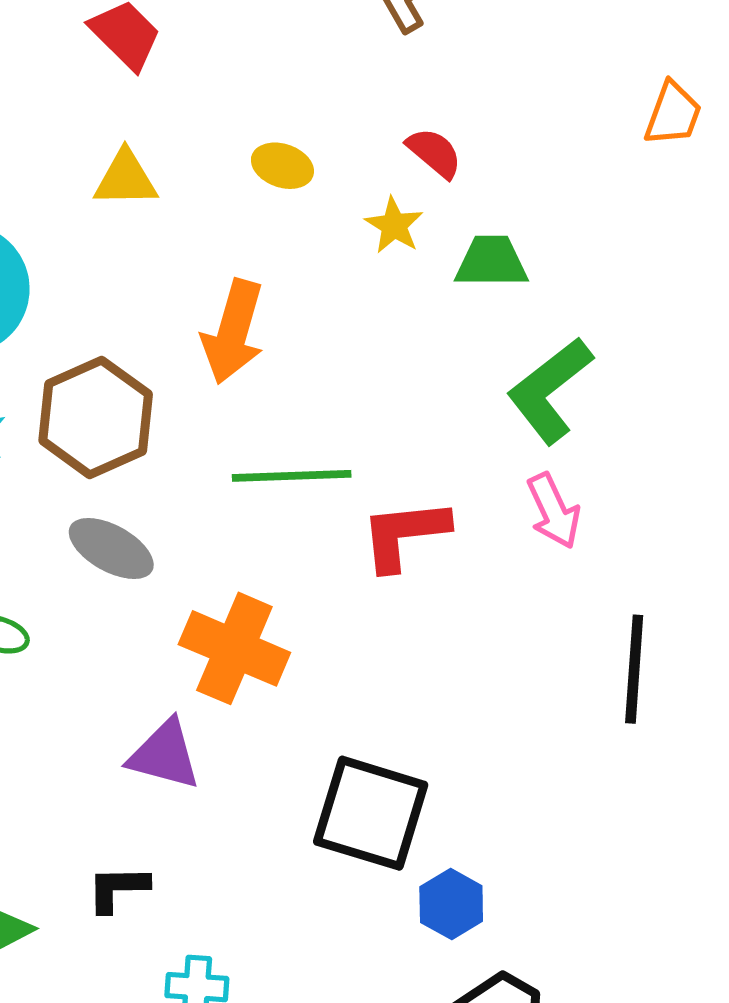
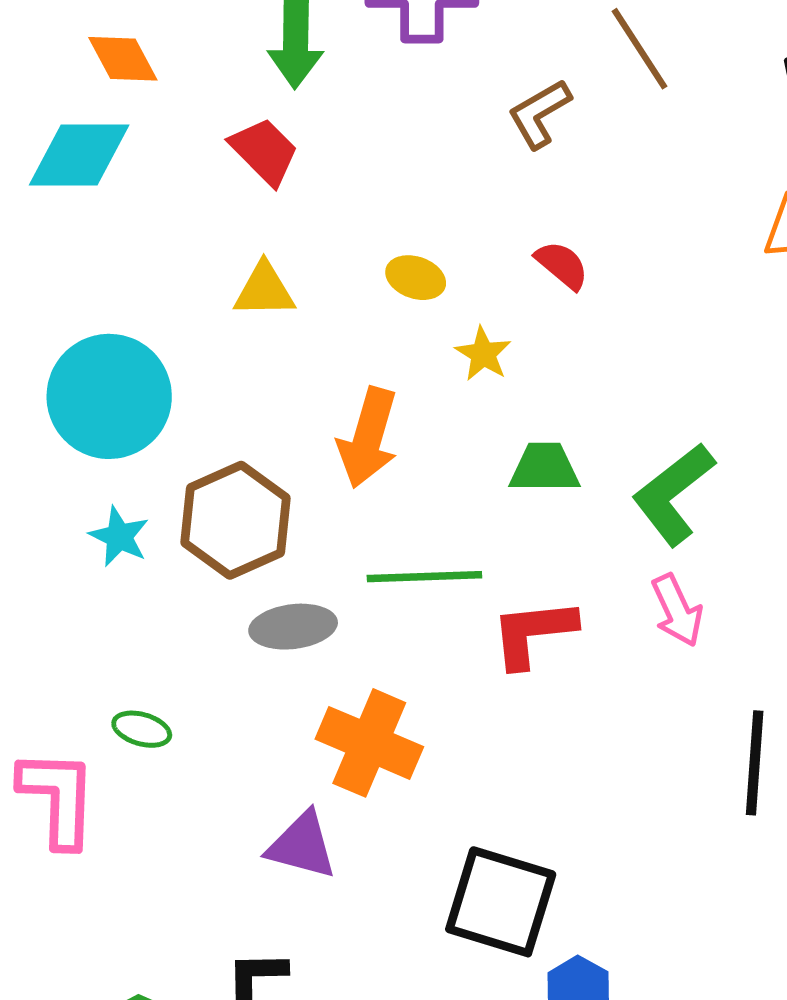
yellow star: (394, 225) -> (483, 354), moved
green trapezoid: (491, 262) -> (544, 468), moved
gray ellipse: (111, 548) -> (293, 627), moved, turned -36

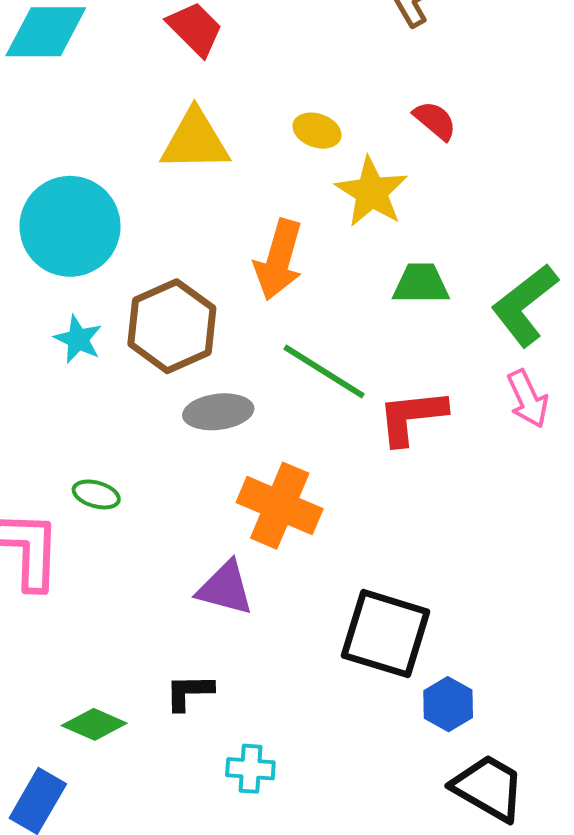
yellow triangle: (264, 290) -> (195, 141), size x1.4
yellow star: (483, 354) -> (371, 192), size x1.6
green line: (424, 577) -> (324, 372), turned 34

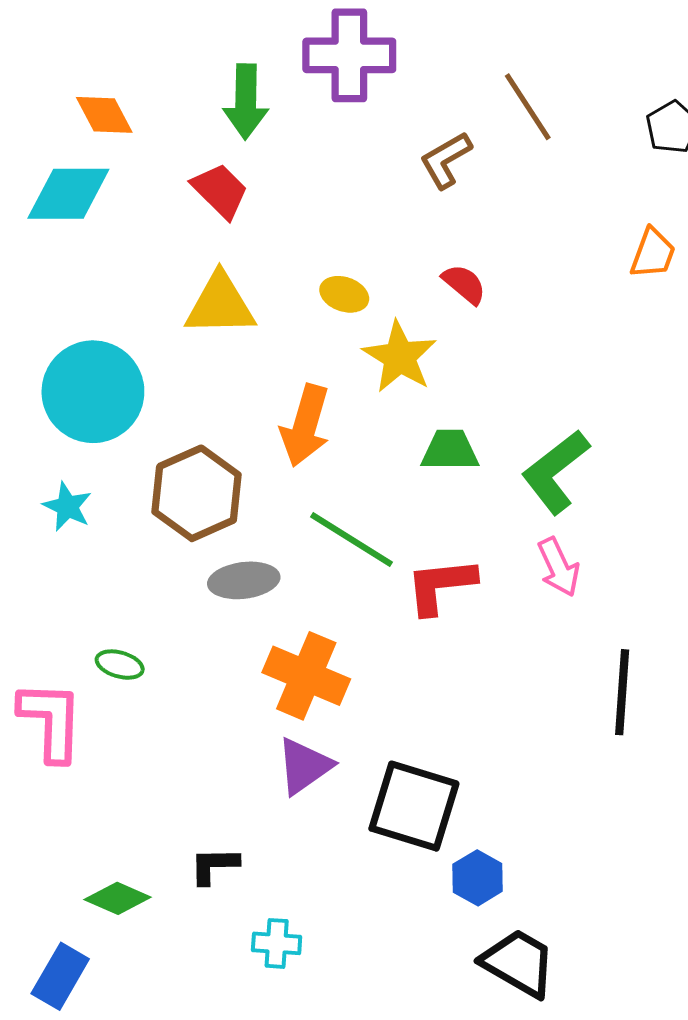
cyan star: (78, 339) -> (67, 507), moved
purple triangle: (225, 588) -> (304, 766), moved, turned -50

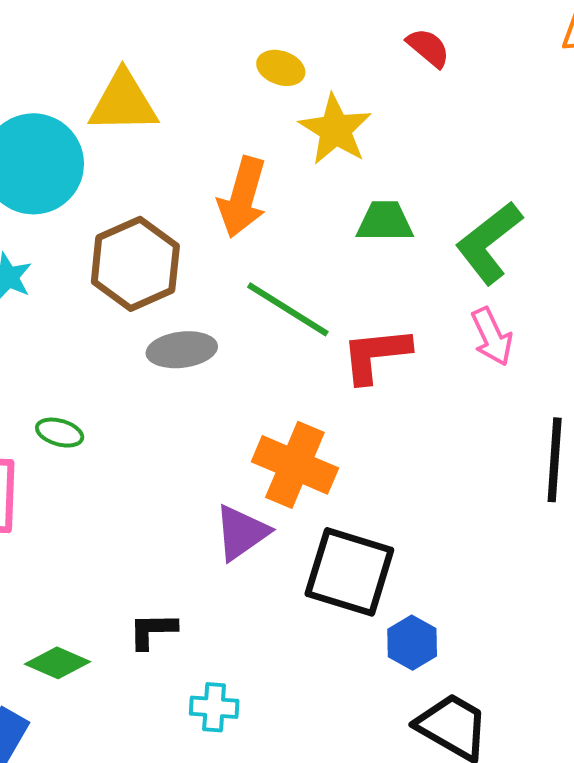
red semicircle: (464, 284) -> (428, 48), moved
yellow triangle: (220, 305) -> (123, 102), moved
orange cross: (306, 676) -> (295, 465), moved

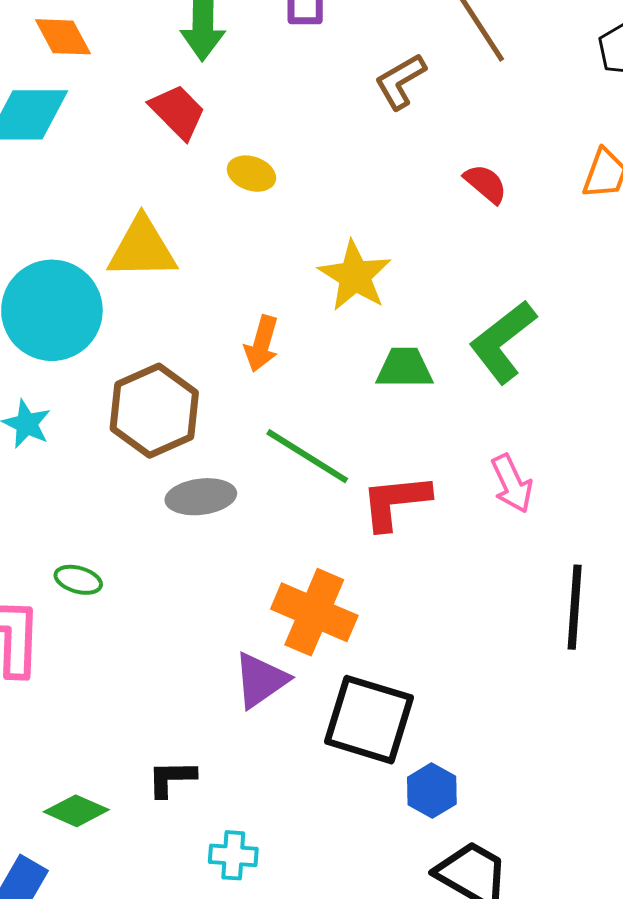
red semicircle: (428, 48) -> (486, 184), moved
yellow ellipse: (281, 68) -> (251, 174), moved
orange arrow: (242, 197) -> (262, 344), size x0.7
green L-shape: (489, 243) -> (503, 342), moved

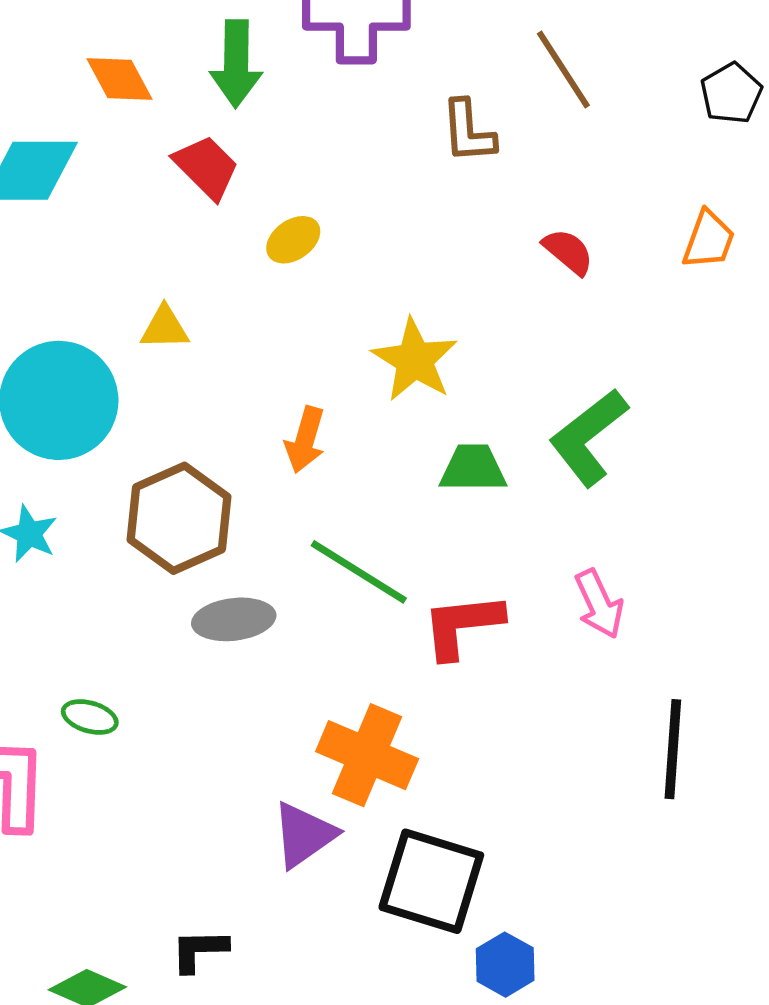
orange diamond: (63, 37) -> (119, 79), moved
brown L-shape: (400, 81) -> (468, 131), turned -64
yellow ellipse: (251, 174) -> (293, 240), turned -54
yellow triangle: (142, 249) -> (165, 328), size x0.6

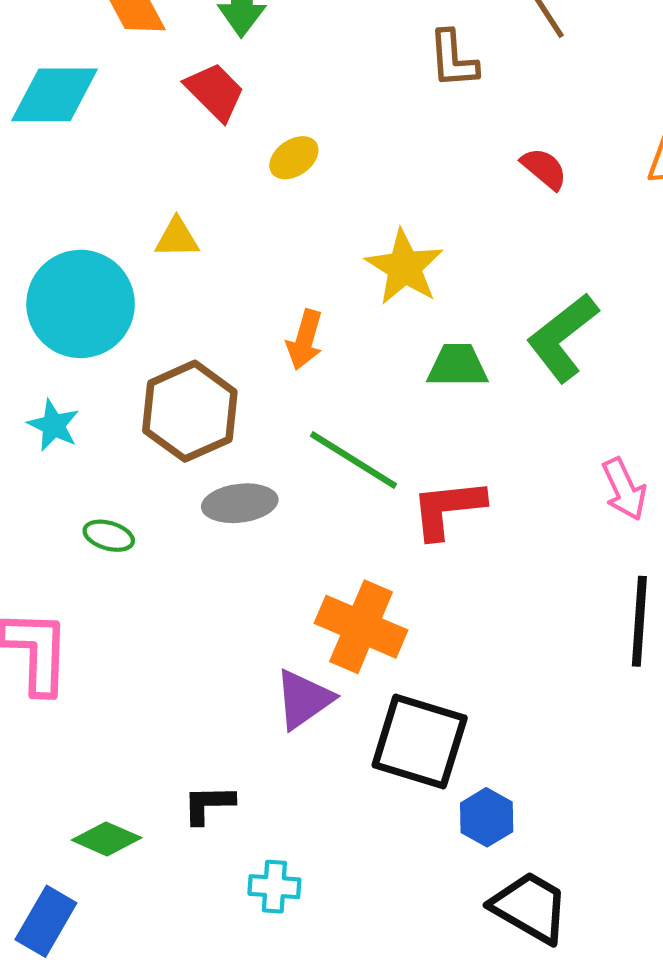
pink arrow: (599, 604) -> (624, 489), moved
green ellipse: (90, 717) -> (109, 536), moved

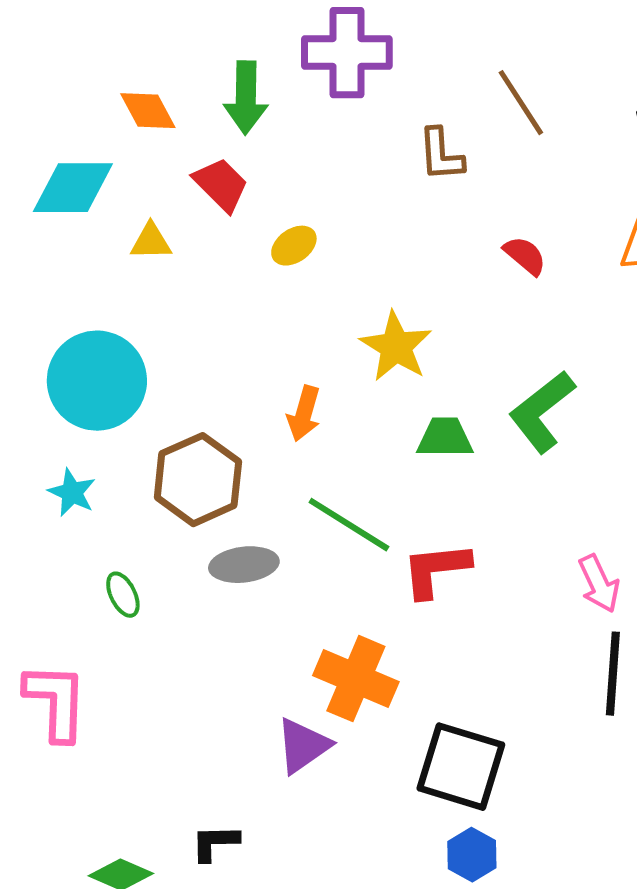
yellow triangle: (177, 238) -> (151, 242), moved
pink arrow: (624, 489) -> (599, 584), moved
green ellipse: (109, 536) -> (123, 595), turned 48
black square: (420, 741) -> (461, 767), moved

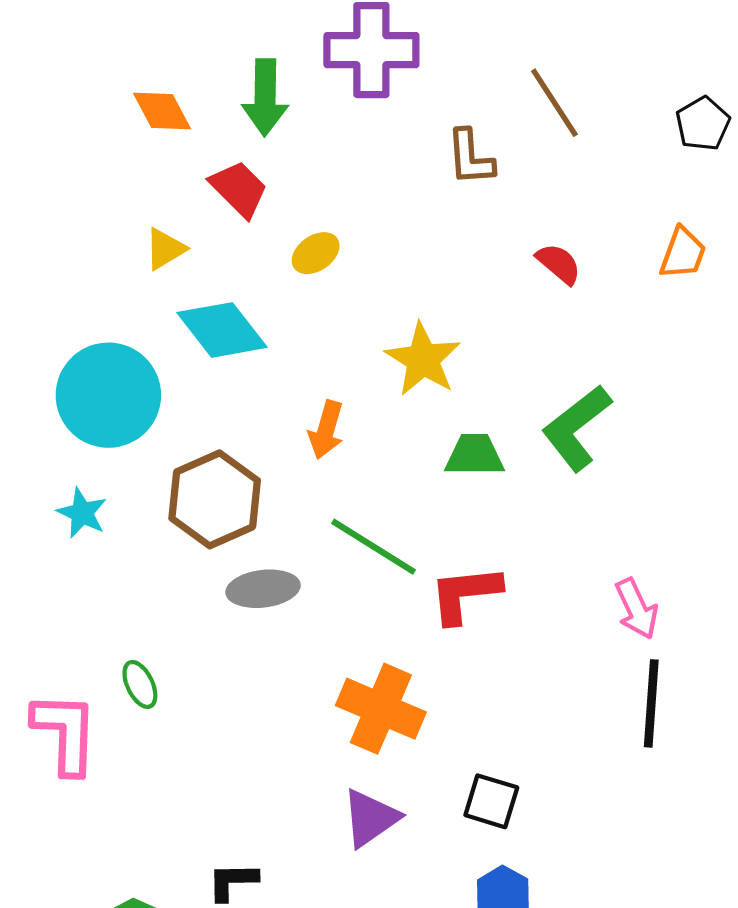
cyan diamond: (73, 188) -> (222, 330), moved, turned 52
yellow triangle: (151, 242) -> (165, 249), turned -30
green ellipse: (123, 595) -> (140, 684), moved
purple triangle: (303, 746) -> (370, 818), moved
black square: (461, 767) -> (491, 801), size x0.6

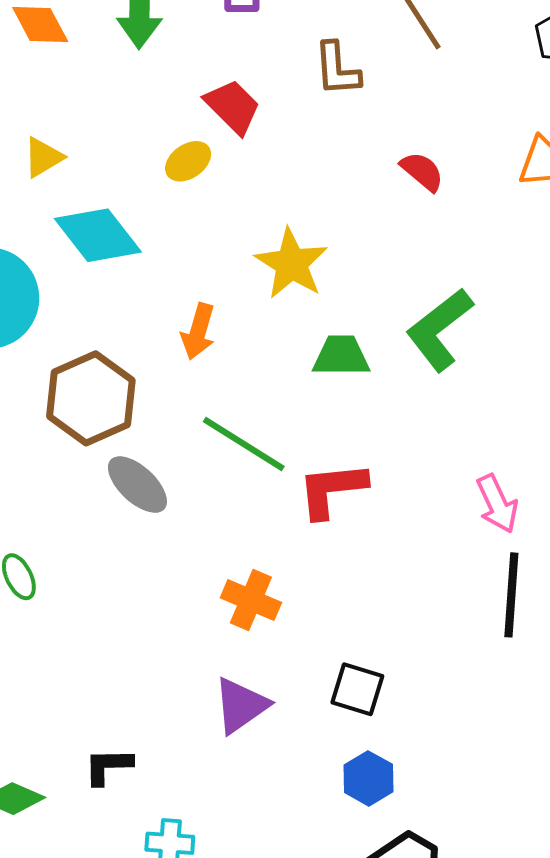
red trapezoid: (239, 189) -> (233, 107), moved
gray ellipse: (263, 589) -> (137, 485), turned 50
orange cross: (381, 709) -> (251, 600), size x0.7

